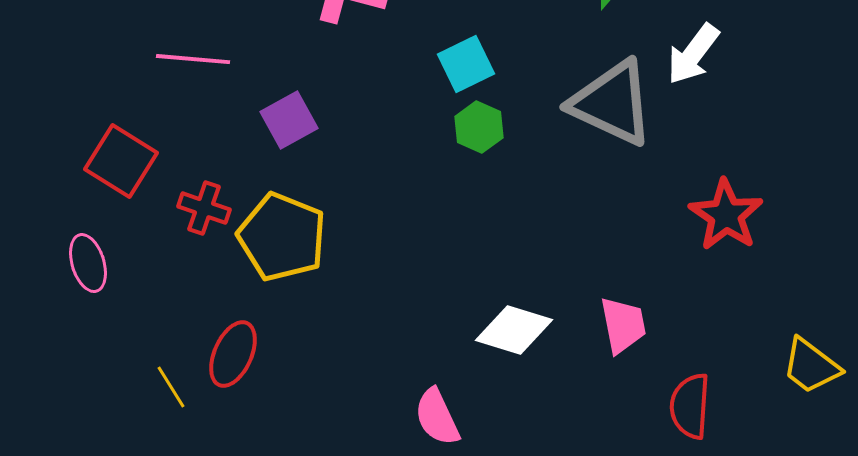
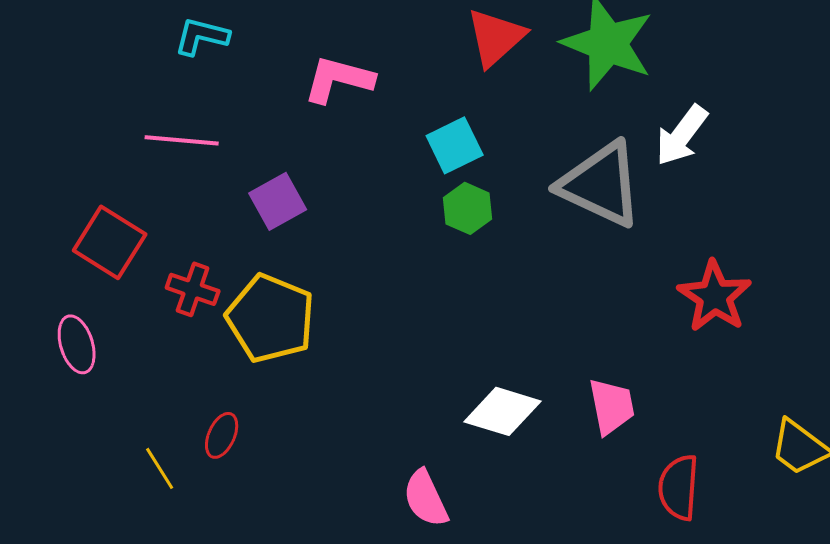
red ellipse: (233, 354) -> (222, 435), size x0.7

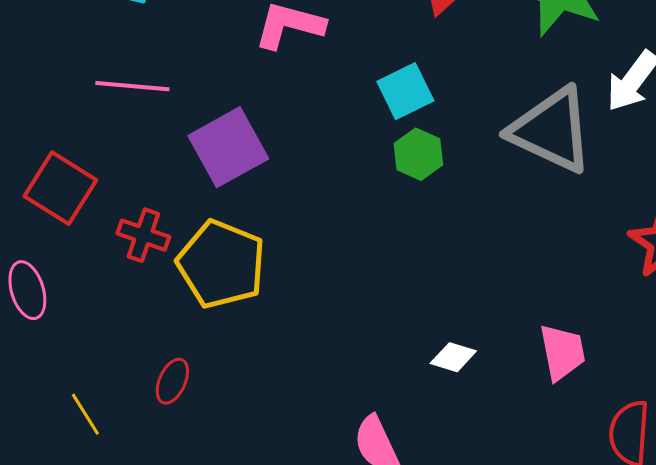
purple square: (278, 201) -> (228, 147), size x1.4
white diamond: (503, 411) -> (453, 357), size x0.6
yellow line: (160, 468) -> (85, 414), moved

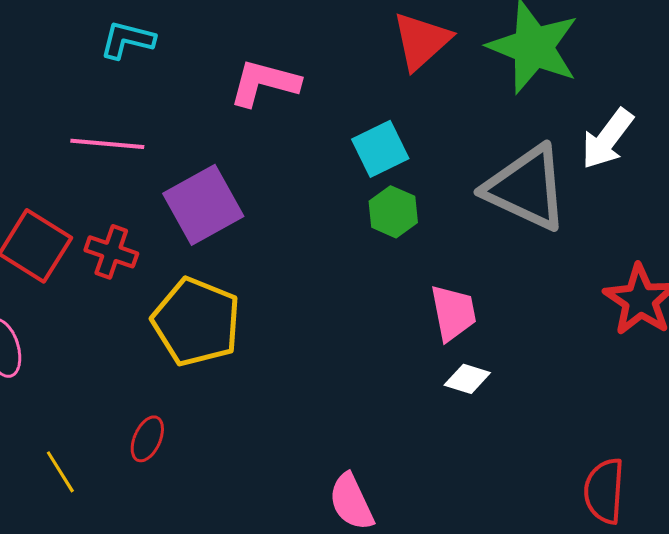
red cross: (143, 235) -> (111, 252), moved
pink trapezoid: (562, 352) -> (453, 313), moved
white diamond: (453, 357) -> (467, 379), moved

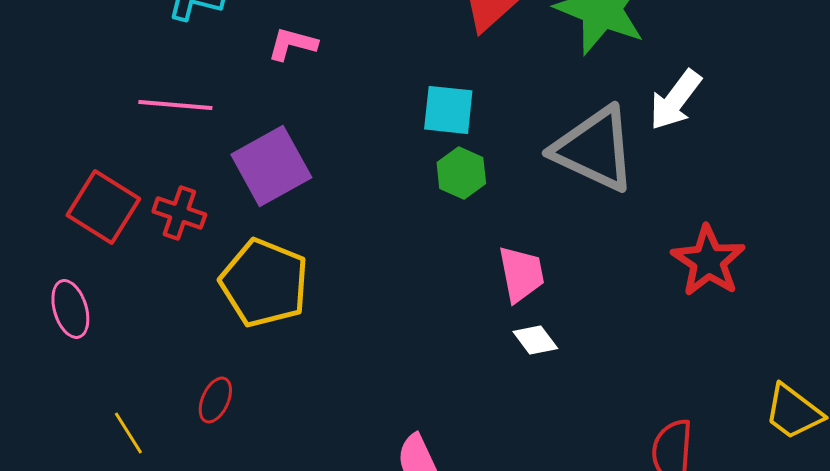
pink L-shape: (264, 83) -> (292, 44), moved, size x0.7
cyan square: (380, 149) -> (448, 110), turned 32
white diamond: (467, 379) -> (535, 340), turned 36

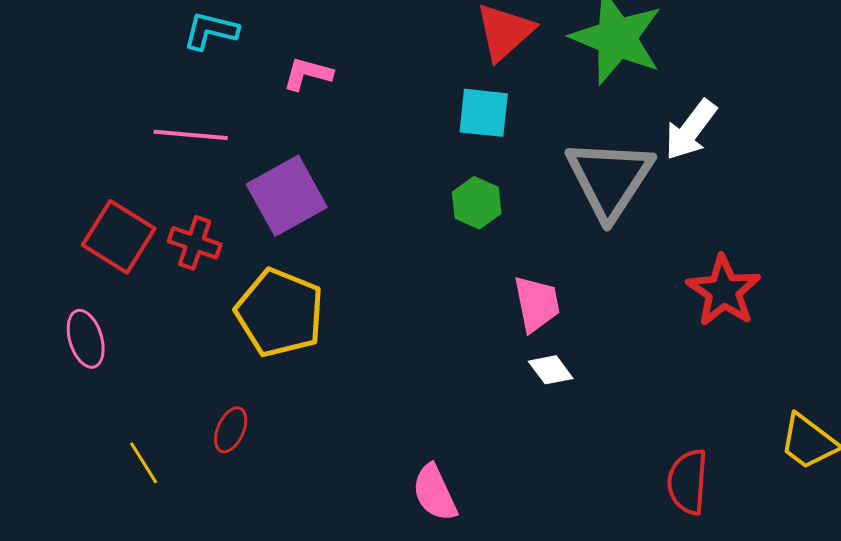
cyan square: (448, 110) -> (484, 113), moved
gray triangle: (594, 149) -> (610, 179), turned 38

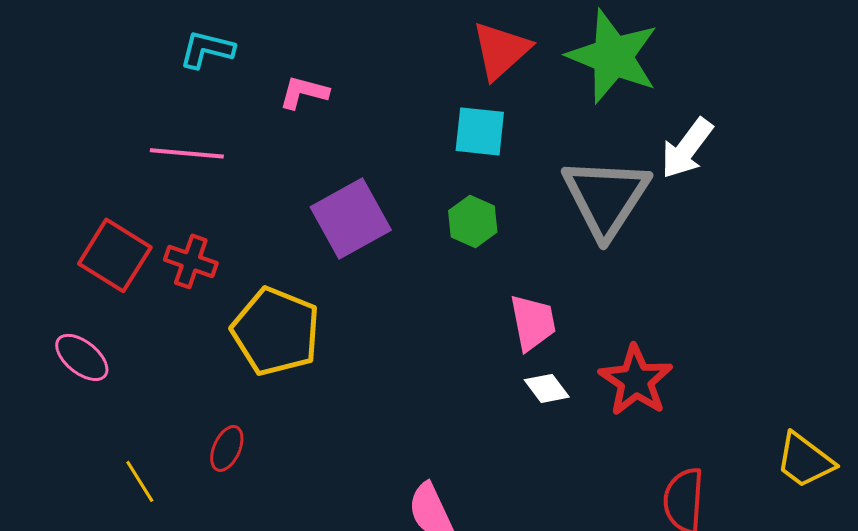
purple square: (287, 196) -> (351, 218), moved
red star: (724, 291) -> (636, 380), moved
pink ellipse: (86, 339) -> (82, 357), turned -34

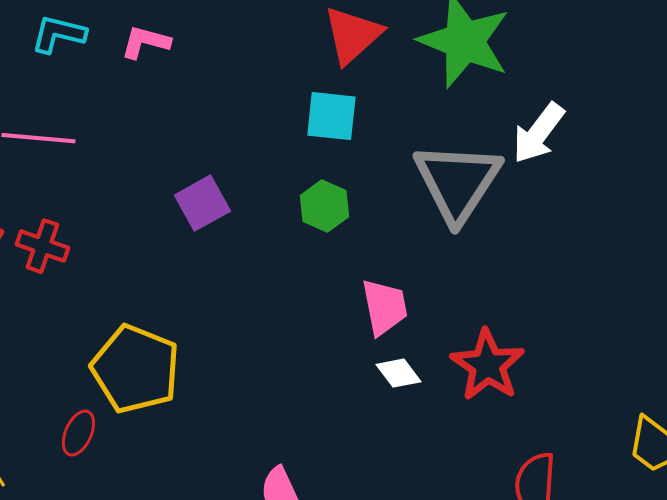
pink L-shape: (304, 92) -> (145, 42), moved
purple square: (351, 218) -> (202, 203), size x0.7
yellow pentagon: (276, 331) -> (135, 369), moved

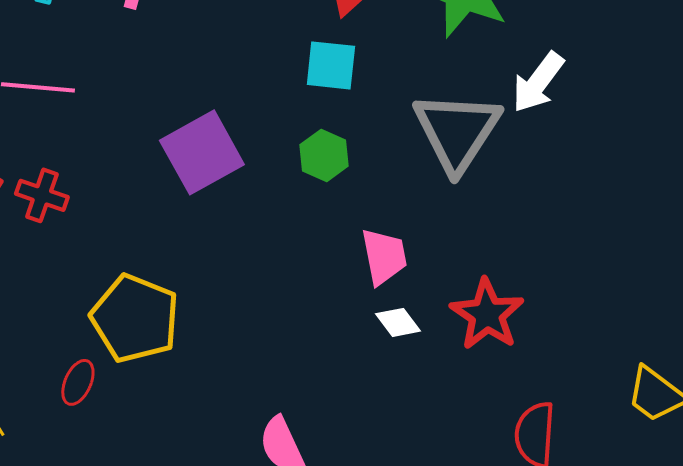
purple square: (202, 203) -> (202, 152), size x1.5

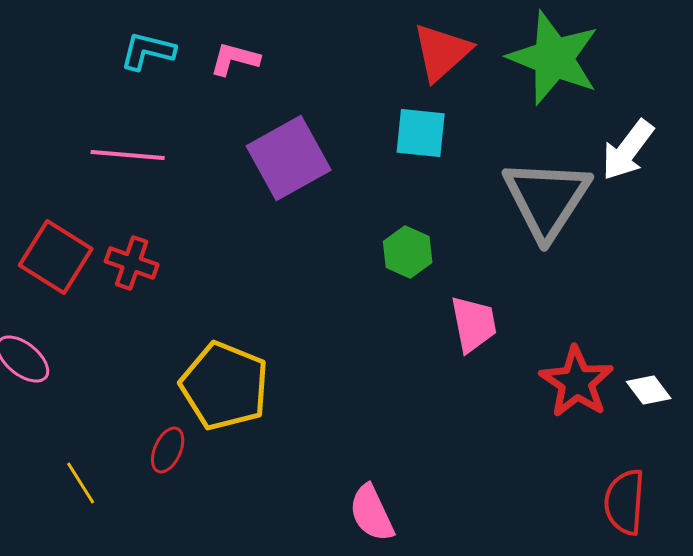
purple square: (202, 152) -> (289, 158), moved
green hexagon: (324, 155) -> (408, 252), moved
white diamond: (398, 322) -> (649, 390), moved

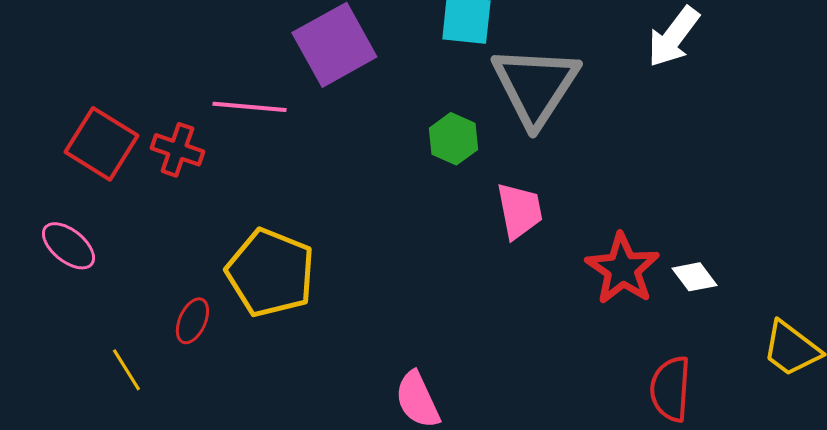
pink line: (128, 155) -> (249, 107), moved
gray triangle: (547, 199) -> (535, 86), moved
red ellipse: (168, 450) -> (192, 321), moved

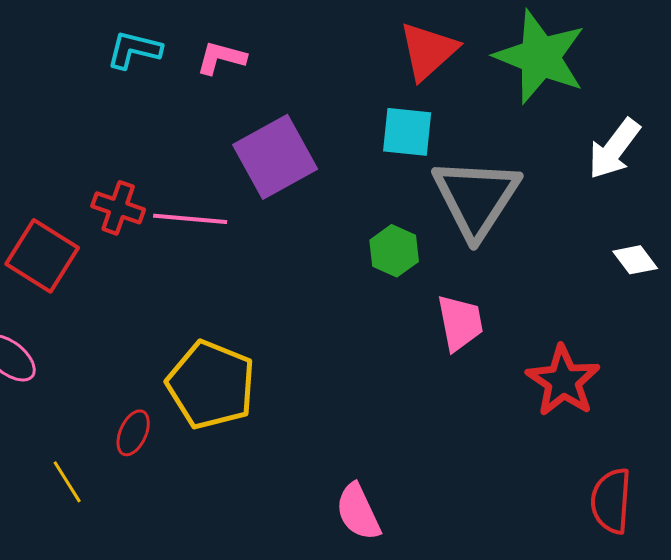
red cross: (177, 150) -> (118, 208), moved
white diamond: (694, 277) -> (635, 260), moved

